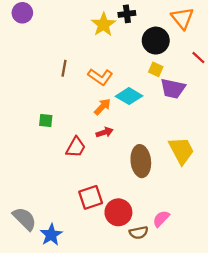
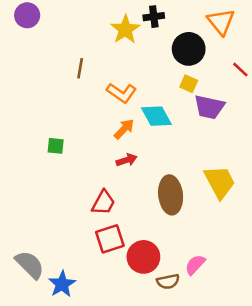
brown line: (64, 68) -> (80, 68), moved
cyan diamond: (129, 96) -> (156, 116), turned 30
red trapezoid: (76, 147) -> (103, 203), moved

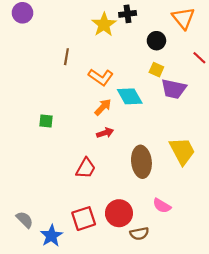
black circle: (189, 49) -> (156, 41), size x0.7
red square: (110, 239) -> (84, 219), moved
gray semicircle: (30, 265) -> (25, 220), size x0.7
pink semicircle: (195, 265) -> (162, 206), moved, turned -102

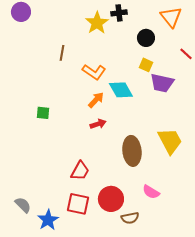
red trapezoid: (86, 168) -> (80, 171), moved
red square: (84, 219) -> (78, 204), turned 30

